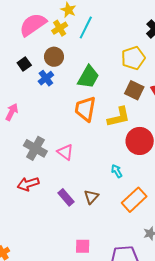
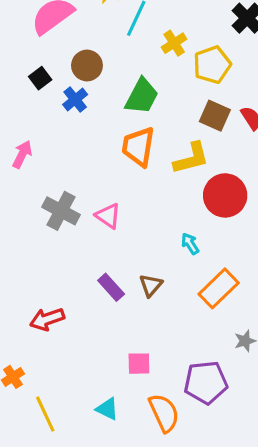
yellow cross: (60, 28) -> (174, 43), moved
red arrow: (28, 184) -> (47, 319), moved

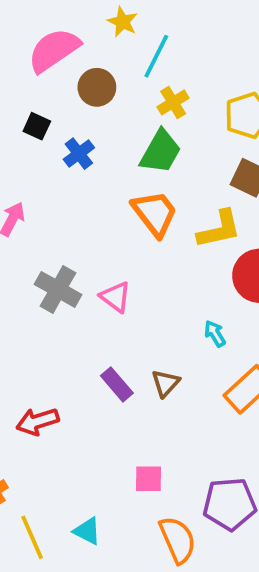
yellow cross: (174, 43) -> (173, 102), moved
brown circle: (87, 66) -> (97, 87), moved
black square: (40, 78) -> (37, 126), turned -30
orange trapezoid: (138, 147) -> (155, 213), turned 132
cyan triangle: (107, 409) -> (87, 531), moved

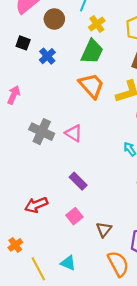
brown triangle: (165, 383) -> (104, 229), moved
pink square: (149, 479) -> (74, 216), moved, turned -35

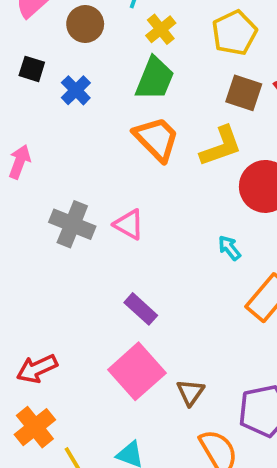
red arrow: (36, 205) -> (37, 369), moved
pink square: (74, 216) -> (137, 371), size x1.8
orange cross: (15, 245) -> (35, 427), size x1.5

